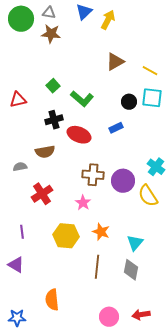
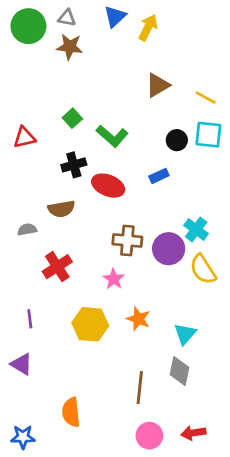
cyan cross: (156, 167) -> (196, 229), moved
brown line: (97, 267) -> (140, 388), moved

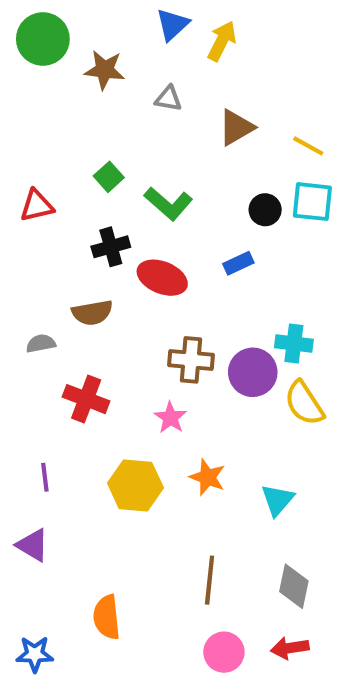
gray triangle: (67, 18) -> (168, 99), moved
cyan cross: (196, 229) -> (294, 343), turned -30
red cross: (57, 267) -> (86, 399), turned -36
gray diamond: (180, 371) -> (294, 586), moved

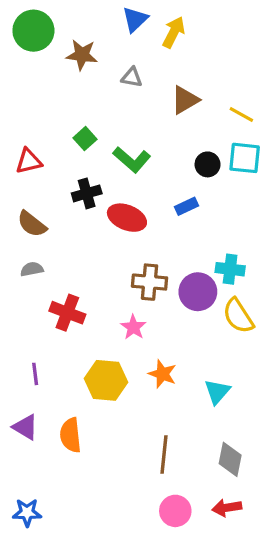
brown semicircle: (92, 313) -> (32, 224), moved, turned 48
orange semicircle: (107, 617) -> (71, 435), moved

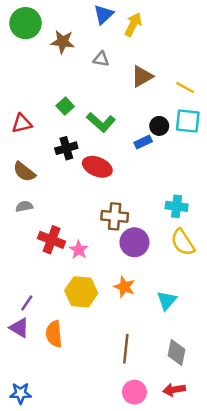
blue rectangle: (187, 206) -> (143, 142), moved
purple circle: (198, 292) -> (134, 242), moved
pink star: (133, 327) -> (79, 250), moved
purple line: (35, 374) -> (27, 303), moved, turned 42

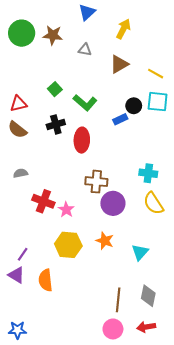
green circle: (25, 23) -> (22, 33), moved
yellow arrow: (133, 24) -> (123, 29), moved
red ellipse: (97, 167) -> (82, 140), turned 70
brown semicircle: (24, 172) -> (17, 130), moved
brown line: (126, 349) -> (118, 300), moved

